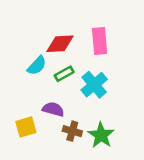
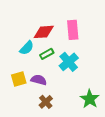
yellow square: (26, 127) -> (19, 79), moved
brown cross: (72, 131) -> (46, 102), moved, turned 32
green star: (101, 135) -> (90, 99), moved

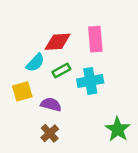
cyan cross: (69, 62) -> (90, 81), turned 30
yellow square: (19, 79) -> (22, 91), moved
brown cross: (46, 102) -> (50, 133), moved

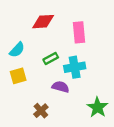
red diamond: (58, 42) -> (43, 22), moved
cyan semicircle: (35, 63) -> (17, 50), moved
purple semicircle: (51, 104) -> (61, 87), moved

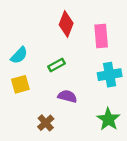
red diamond: (43, 22) -> (66, 24), moved, turned -65
pink rectangle: (79, 32) -> (101, 36), moved
cyan cross: (75, 67) -> (110, 75), moved

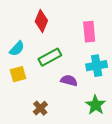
red diamond: (66, 24) -> (41, 21), moved
green rectangle: (57, 65) -> (50, 57), size x1.5
purple semicircle: (67, 96) -> (69, 80), moved

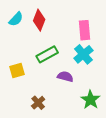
cyan semicircle: (17, 49) -> (16, 19), moved
cyan cross: (97, 66) -> (83, 54), moved, turned -30

